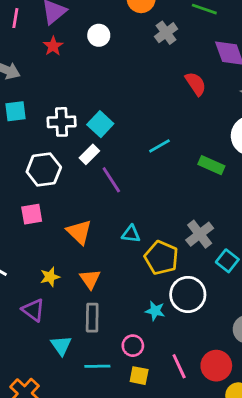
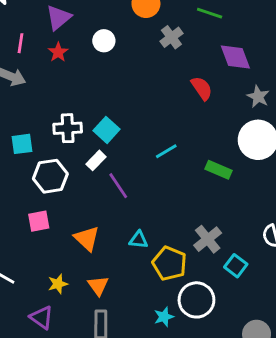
pink line: (15, 18) -> (20, 43), moved
cyan square: (16, 111) -> (22, 144), moved
cyan star: (155, 311) -> (164, 317), turned -30

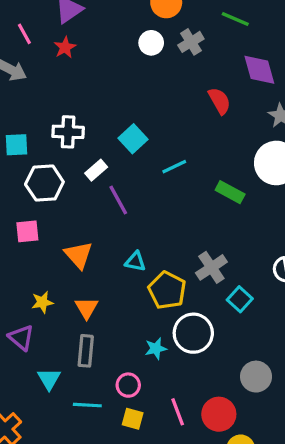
white circle: (104, 41) -> (151, 43), moved
pink line: (20, 43) -> (24, 34), turned -42
cyan square: (107, 130) -> (133, 139), moved

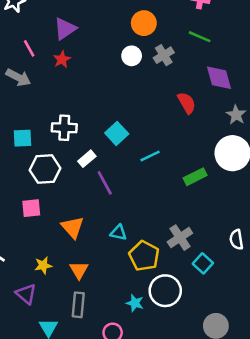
green rectangle: (230, 192) -> (195, 177), turned -55
cyan star: (156, 349) -> (135, 303), turned 30

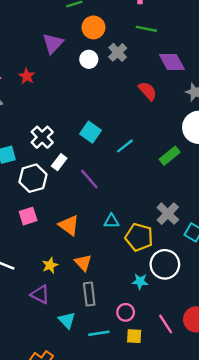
purple triangle: (65, 29) -> (53, 43), moved
white cross: (64, 128) -> (42, 137), turned -35
white rectangle: (87, 159) -> (59, 162), moved

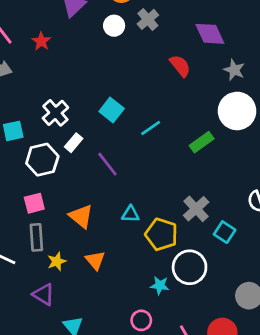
gray rectangle: (89, 294) -> (36, 237), moved

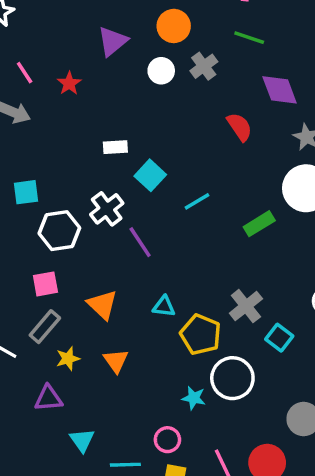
white cross: (55, 113) -> (107, 209), moved
white rectangle: (74, 143) -> (115, 147), moved, turned 42
gray rectangle: (36, 237) -> (45, 327), turned 40
purple triangle: (44, 294) -> (48, 398), turned -40

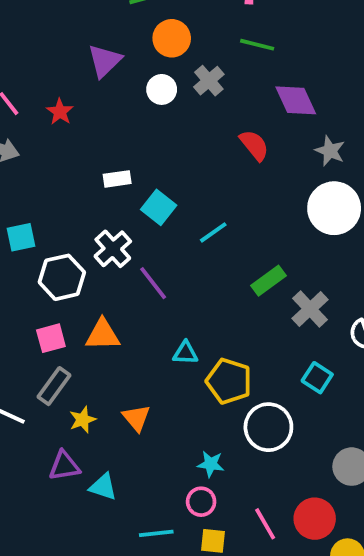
green rectangle: (259, 224) -> (268, 281), moved
orange triangle: (102, 305) -> (103, 335), moved, turned -40
gray cross: (246, 306) -> (310, 309), moved
cyan star: (194, 398) -> (211, 464), moved
cyan triangle: (82, 440) -> (103, 487), moved, turned -32

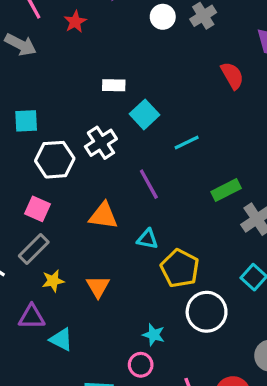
purple line: (153, 283) -> (149, 184), moved
orange triangle: (103, 335) -> (103, 216), moved
pink square: (51, 338) -> (38, 209), turned 30

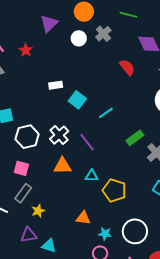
white cross: (101, 143) -> (59, 135), moved
orange triangle: (98, 286) -> (83, 218), moved, turned -42
white circle: (207, 312) -> (135, 231), moved

